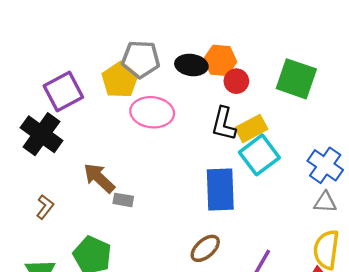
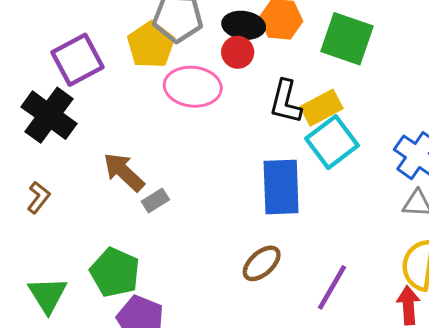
green square: (296, 79) -> (347, 39), moved
red circle: (236, 81) -> (238, 52), moved
gray rectangle: (123, 200) -> (155, 200), turned -42
brown L-shape: (45, 207) -> (39, 197), moved

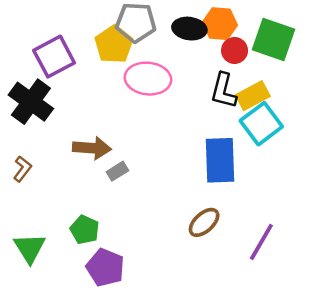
red circle: (238, 52) -> (235, 50), moved
brown arrow: (124, 172) -> (92, 148), turned 141
green pentagon: (115, 272) -> (85, 230), size x0.7

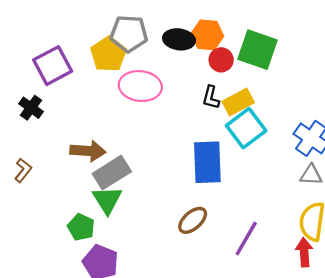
black L-shape: (224, 91) -> (211, 97), size x0.7
black cross: (31, 102) -> (31, 108), size x0.6
gray rectangle: (117, 171) -> (112, 173), size x1.8
green triangle: (30, 248) -> (107, 200), moved

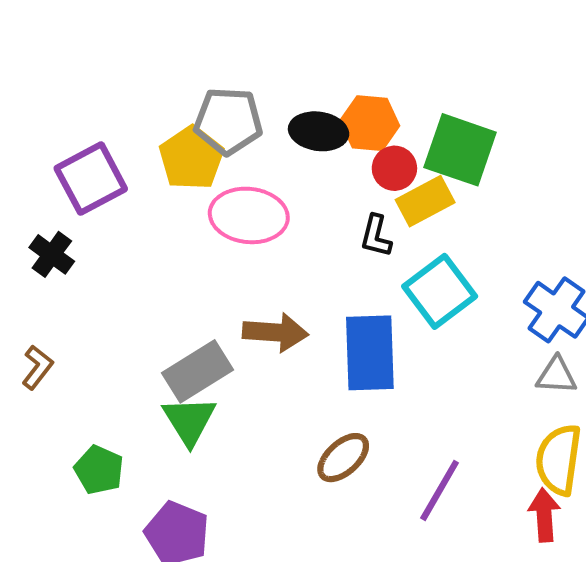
yellow rectangle: (238, 102) -> (425, 201), moved
brown arrow: (88, 151) -> (275, 332), moved
green pentagon: (81, 227) -> (99, 470), moved

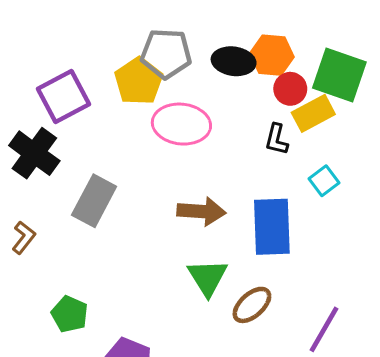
black cross: (52, 254) -> (34, 153), size x1.5
cyan square: (440, 291) -> (324, 181), size x0.6
gray rectangle: (197, 371) -> (94, 201), moved, turned -30
green triangle: (189, 421) -> (208, 277), moved

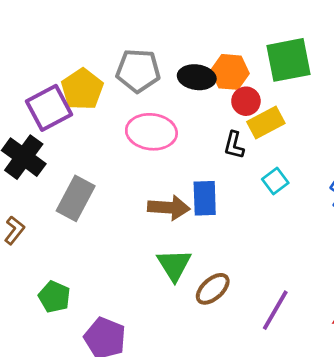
green square: (339, 75) -> (289, 60), moved, turned -30
yellow pentagon: (139, 81) -> (82, 89), moved
blue rectangle: (272, 227) -> (205, 198), moved, size x0.7

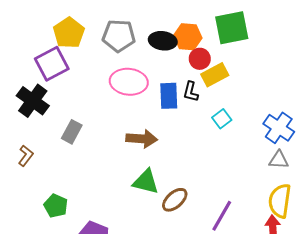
yellow pentagon: (82, 89) -> (69, 33), moved
gray rectangle: (76, 198) -> (72, 132), size x0.7
blue rectangle: (205, 198) -> (169, 96), moved
green triangle: (174, 265) -> (146, 182), turned -44

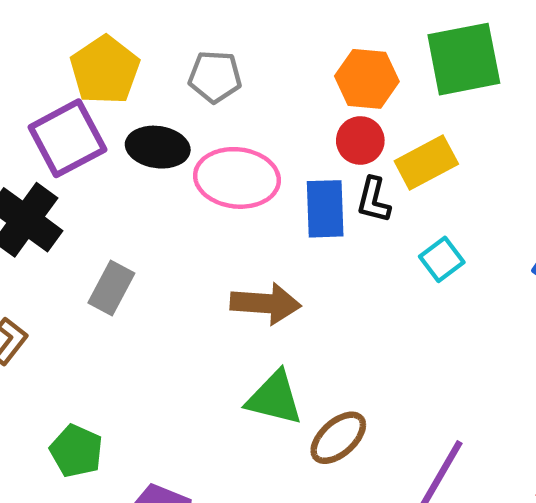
gray pentagon: (119, 36) -> (215, 77), size x0.7
black ellipse: (163, 41) -> (158, 147), moved
red circle: (200, 59) -> (360, 140), moved

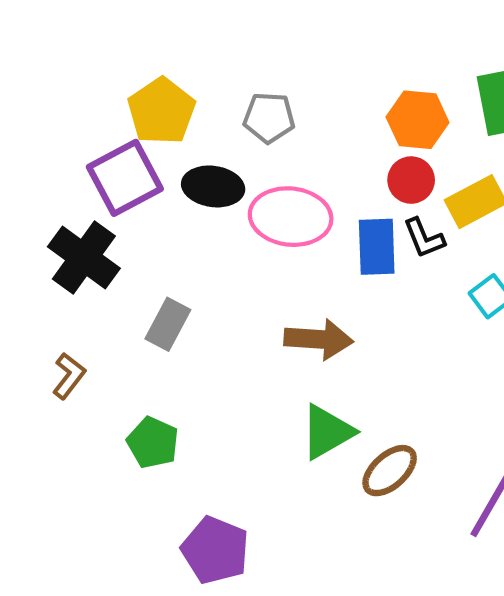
black L-shape: (373, 200) -> (424, 238), turned -36
green triangle: (274, 398) -> (327, 432), turned -44
green pentagon: (76, 451) -> (153, 443), moved

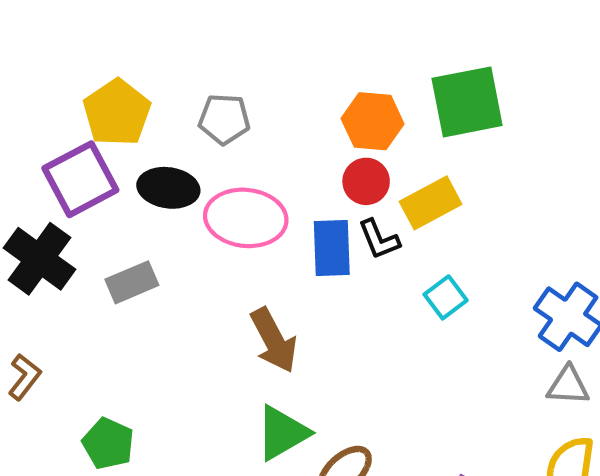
gray rectangle: (168, 324) -> (132, 282), moved, turned 39
brown arrow: (319, 339) -> (274, 340), turned 58

